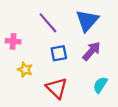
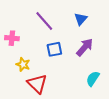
blue triangle: (87, 21) -> (81, 19), size x0.6
red triangle: (57, 88) -> (37, 84), moved

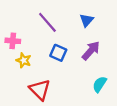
blue square: (54, 49) -> (58, 53), turned 35
yellow star: (23, 64) -> (24, 60), moved

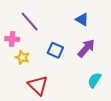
blue triangle: (87, 20) -> (82, 19), turned -40
purple line: (47, 22) -> (30, 21), moved

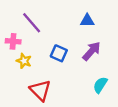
blue triangle: (82, 19) -> (87, 21), turned -32

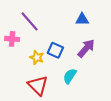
yellow star: (24, 61) -> (37, 57), moved
cyan semicircle: (100, 85) -> (70, 76), moved

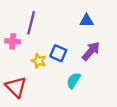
purple line: (30, 21) -> (31, 23), turned 55
red triangle: (38, 85) -> (16, 87), moved

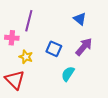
blue triangle: (87, 21) -> (80, 19), turned 40
yellow star: (39, 61) -> (26, 57), moved

